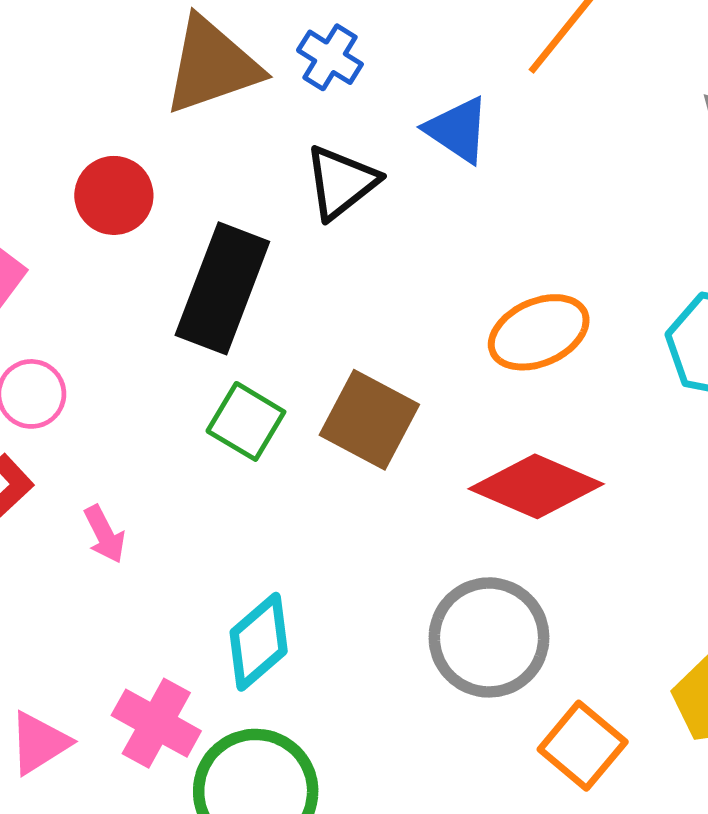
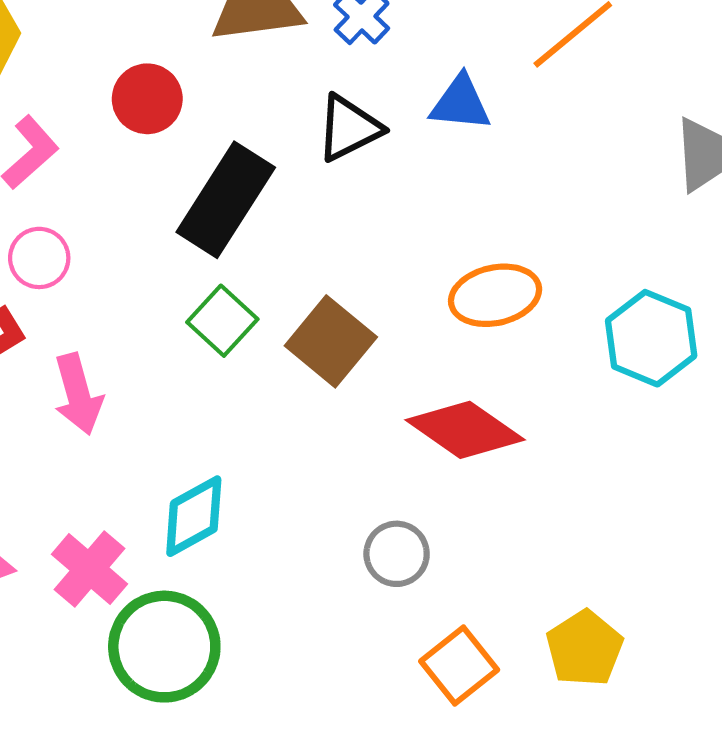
blue triangle: (458, 130) -> (460, 103), turned -40
pink arrow: (105, 534) -> (78, 394), size x1.5
gray circle: (489, 637) -> (397, 554), size x0.6

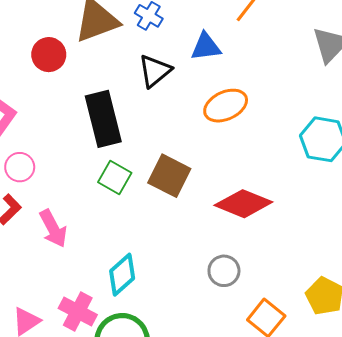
red circle: (147, 99) -> (49, 55), moved
black rectangle: (226, 200) -> (103, 119), turned -34
orange ellipse: (495, 295) -> (226, 106), moved

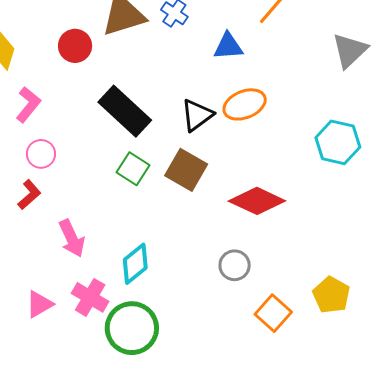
black triangle: (155, 71) -> (197, 115), moved
black rectangle: (103, 119) -> (125, 111), turned -36
pink arrow: (53, 228) -> (72, 238), moved

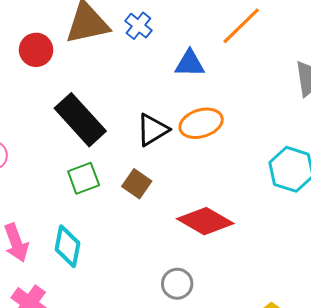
green square: (133, 169) -> (84, 178), turned 32
brown square: (186, 170) -> (137, 184), size x0.7
cyan diamond: (135, 264) -> (67, 246), moved, turned -45

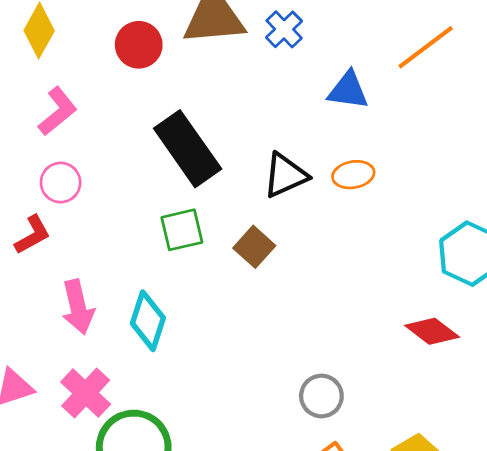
orange ellipse: (201, 123) -> (353, 175), size x0.7
red diamond: (205, 221) -> (432, 331), moved, size x0.7
gray circle: (177, 284) -> (321, 396), moved

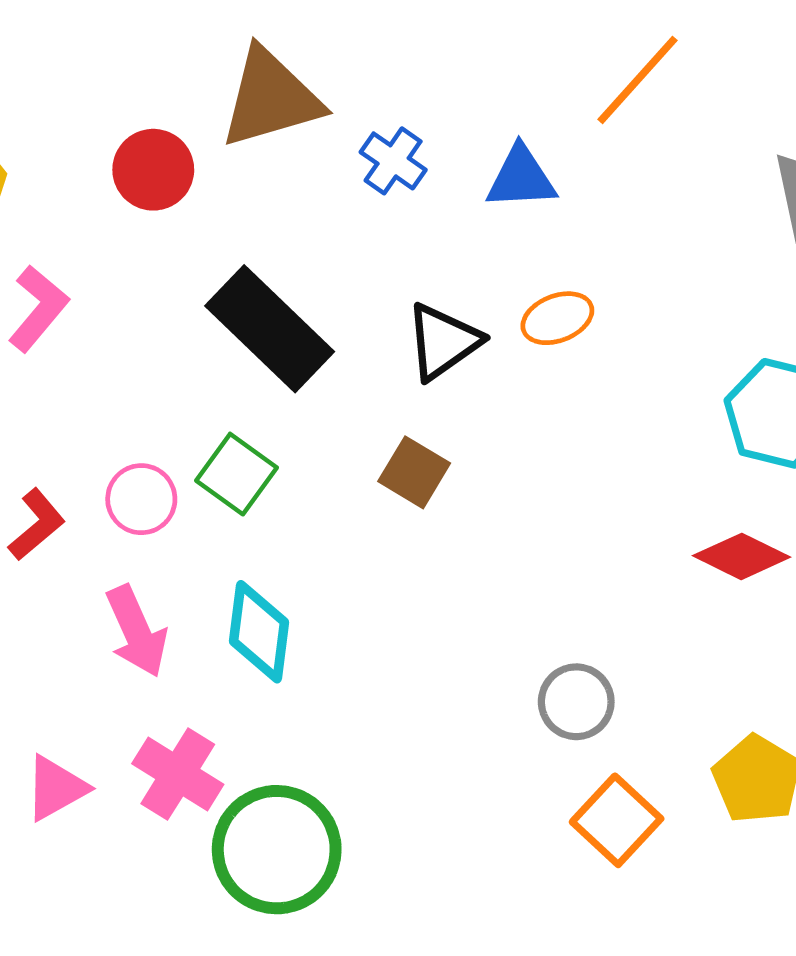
blue cross: (284, 29) -> (393, 161), moved
pink circle: (61, 183) -> (141, 499), moved
green square: (182, 230) -> (236, 474), moved, turned -30

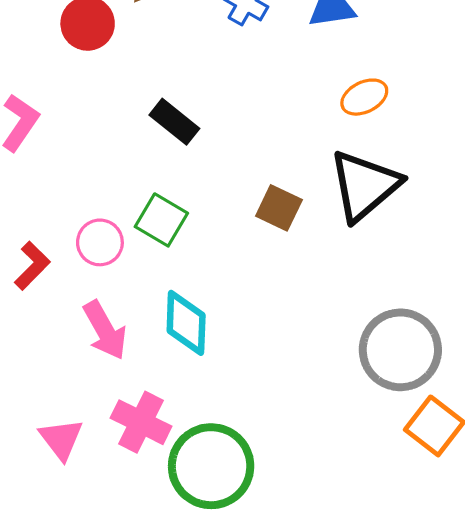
black rectangle: (270, 329) -> (174, 122), size x0.6
black triangle: (443, 342) -> (365, 186), moved, size x1.4
gray circle: (576, 702) -> (400, 350), size x1.6
pink triangle: (56, 788) -> (61, 439), turned -33

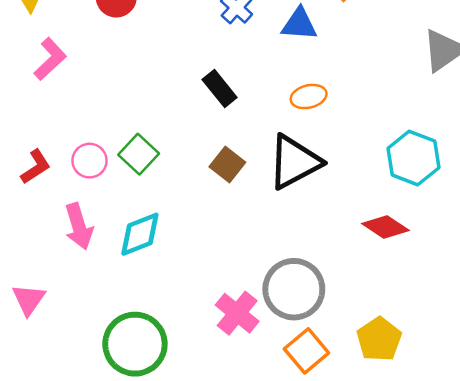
black rectangle: (174, 122) -> (220, 89), moved
cyan diamond: (186, 323) -> (140, 234), turned 54
pink cross: (141, 422) -> (237, 313), moved

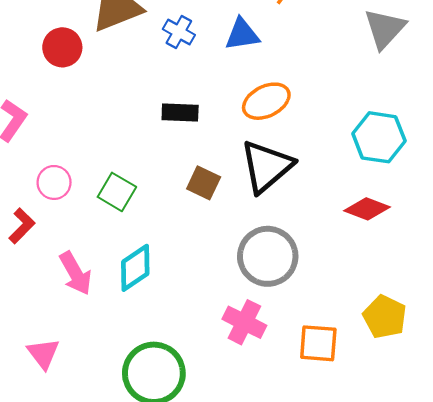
black rectangle: (220, 89) -> (180, 113), turned -36
orange ellipse: (309, 97) -> (266, 101), size x1.4
pink circle: (90, 161) -> (54, 182), moved
gray circle: (294, 289) -> (268, 256), moved
orange square: (306, 351) -> (318, 343), turned -33

